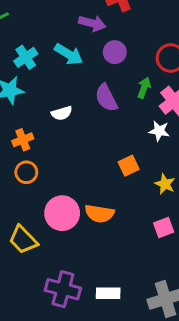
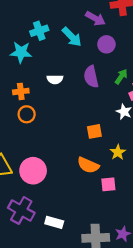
orange circle: (26, 172) -> (27, 114), moved
pink circle: (62, 213) -> (33, 171), moved
orange semicircle: (99, 214) -> (88, 165), moved

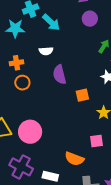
cyan arrow: (72, 37) -> (51, 22), moved
purple semicircle: (91, 77) -> (59, 75), moved
orange semicircle: (88, 165) -> (74, 159), moved

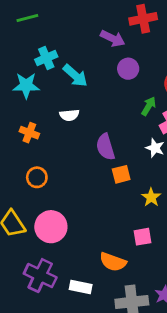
orange cross: (17, 63) -> (29, 133), turned 32
purple semicircle: (59, 75) -> (105, 147), moved
orange circle: (22, 83) -> (37, 177), moved

